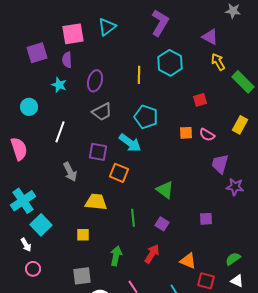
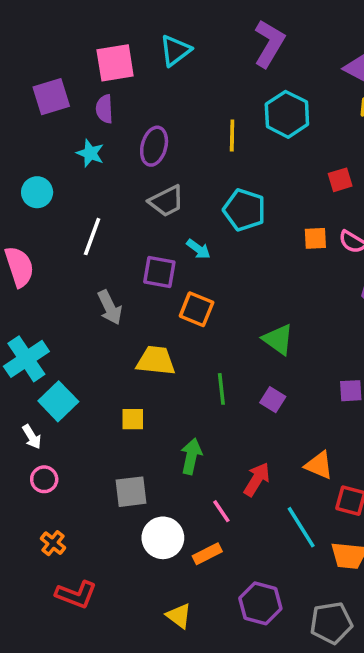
cyan arrow: (130, 143) -> (198, 249), moved, size x0.6
red arrow: (152, 254) -> (257, 479), moved

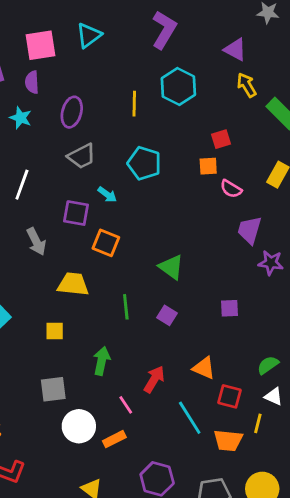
orange square: (315, 238) -> (208, 166), moved

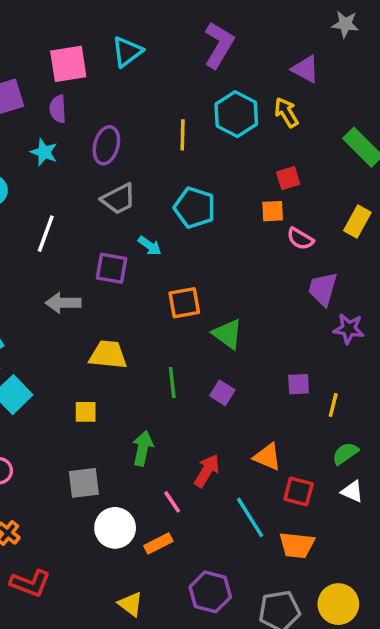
yellow arrow: (247, 85) -> (286, 112), moved
gray arrow: (36, 241) -> (63, 303), turned 116
orange square: (106, 243) -> (184, 303), moved, turned -32
yellow line: (258, 423) -> (333, 405), moved

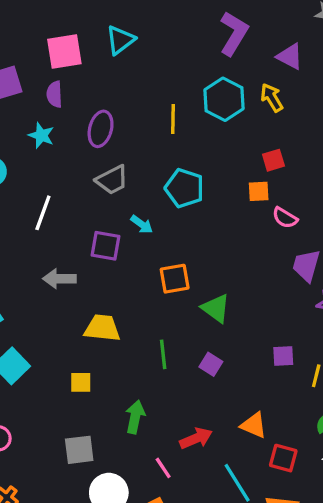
purple L-shape: (219, 45) -> (234, 33), moved
red arrow: (207, 471) -> (196, 438), turned 36

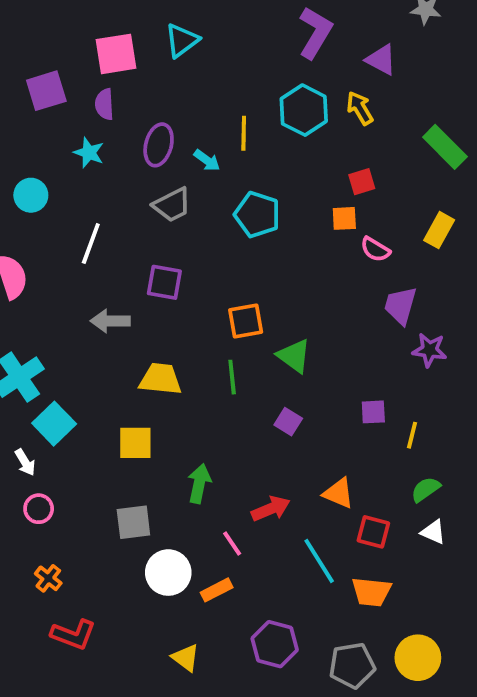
cyan arrow: (142, 224) -> (207, 160), moved
green line: (163, 354) -> (232, 377), moved
yellow square: (81, 382) -> (135, 443), size x1.4

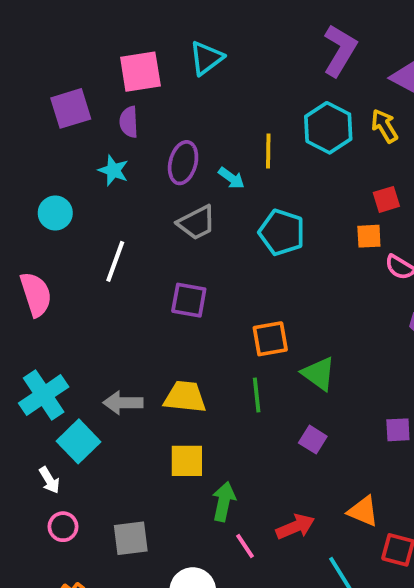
gray arrow: (110, 321) -> (123, 403), moved
yellow square: (135, 443) -> (187, 461), moved
gray square: (133, 522) -> (131, 538), moved
pink line: (232, 544) -> (245, 546), moved

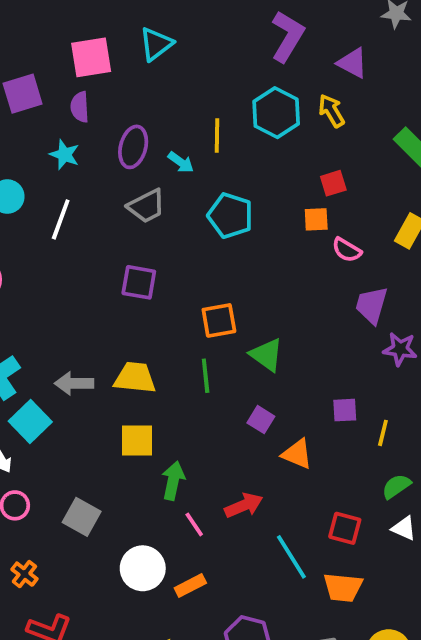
white line: (115, 261) -> (61, 219), moved
orange triangle: (363, 511) -> (297, 454), moved
gray square: (131, 538) -> (82, 517), turned 36

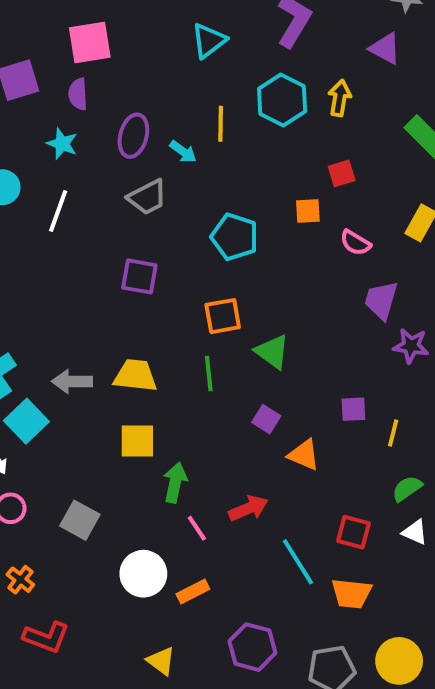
cyan triangle: (156, 44) -> (209, 41), moved
purple triangle: (352, 63) -> (385, 48), moved
yellow arrow: (331, 111) -> (340, 98), turned 40
cyan pentagon: (230, 216) -> (235, 237), moved
orange square: (316, 219) -> (308, 211), moved

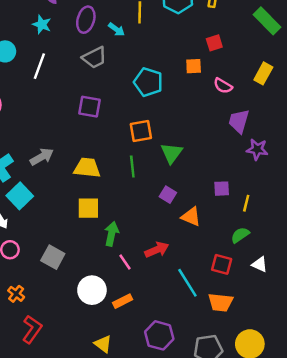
green triangle: (272, 352) -> (172, 153), turned 30
gray arrow: (72, 381) -> (42, 157), moved, turned 150
green semicircle: (407, 488) -> (240, 235), moved
red L-shape: (46, 637) -> (32, 329), turned -76

